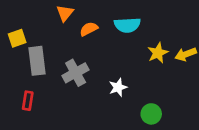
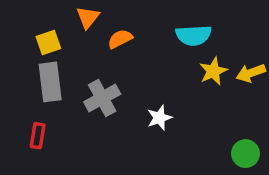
cyan semicircle: (127, 25) -> (194, 35), moved
yellow square: (17, 38) -> (48, 42), moved
green circle: (151, 114) -> (245, 154), moved

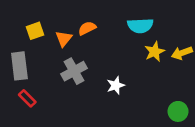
orange triangle: (88, 17) -> (64, 39), moved
gray rectangle: (50, 82) -> (19, 66), moved
red rectangle: (38, 136) -> (27, 98), turned -54

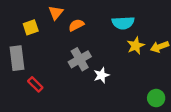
orange triangle: (64, 39) -> (56, 13), moved
gray cross: (74, 71) -> (80, 59), moved
red rectangle: (27, 98) -> (35, 84), moved

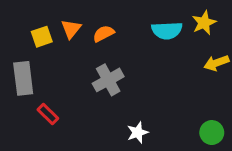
orange triangle: (56, 13) -> (71, 29), moved
yellow star: (136, 46) -> (204, 23), moved
white star: (101, 75) -> (138, 133), moved

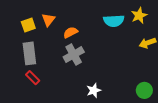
orange semicircle: (104, 34) -> (70, 32), moved
gray rectangle: (23, 78) -> (29, 53), moved

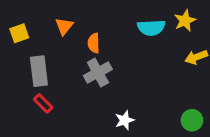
yellow square: (28, 25) -> (19, 33), moved
orange semicircle: (70, 32) -> (94, 43), turned -64

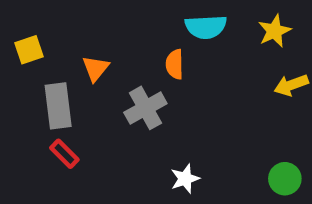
orange triangle: (64, 26) -> (96, 68), moved
cyan semicircle: (151, 28) -> (206, 27), moved
orange semicircle: (94, 43) -> (175, 64), moved

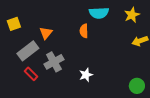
gray rectangle: (58, 106) -> (28, 51), turned 60
gray cross: (145, 108) -> (54, 62), moved
white star: (185, 179) -> (86, 75), moved

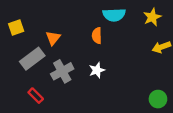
red rectangle: (31, 74) -> (36, 96), moved
white star: (86, 75) -> (97, 70), moved

